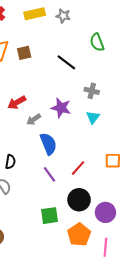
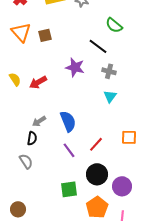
green semicircle: (97, 42) -> (114, 25), turned -30
black line: (66, 62) -> (98, 46), moved
purple star: (61, 108) -> (75, 67), moved
gray arrow: (34, 119) -> (39, 121), moved

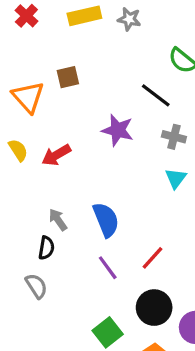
orange triangle: (21, 32) -> (28, 97), moved
gray arrow: (39, 121) -> (58, 220), turned 88
green square: (69, 189) -> (108, 332), turned -30

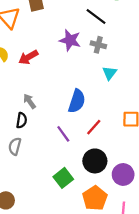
gray cross: (174, 137) -> (98, 45), moved
blue semicircle: (106, 220) -> (77, 101), moved, turned 40
gray semicircle: (36, 286) -> (15, 146), turned -132

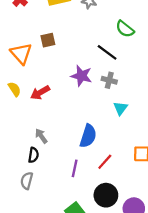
purple line: (63, 134) -> (75, 168), turned 48

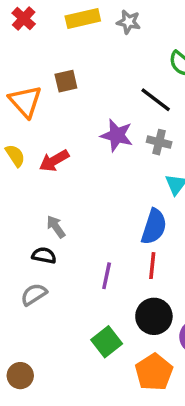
blue semicircle: (88, 136) -> (154, 227), moved
black semicircle: (33, 155) -> (44, 255), turned -88
red line: (105, 162) -> (152, 266), turned -36
gray semicircle: (27, 181) -> (34, 294), turned 42

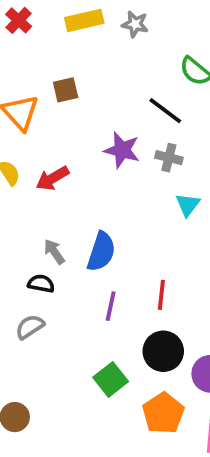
blue semicircle: (154, 227) -> (101, 252), moved

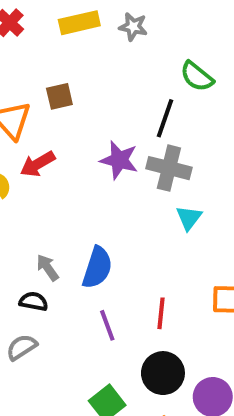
black line: (165, 111) -> (165, 118), turned 72
gray cross: (169, 158) -> (169, 168), size x1.5
red arrow: (52, 178) -> (38, 164), moved
purple line: (111, 306) -> (107, 325), turned -32

